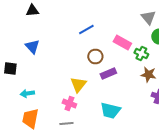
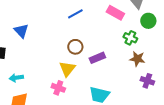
pink rectangle: (122, 42) -> (115, 13), moved
brown circle: (95, 56) -> (75, 47), moved

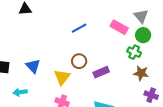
green circle: (148, 21) -> (143, 35), moved
blue triangle: (21, 31) -> (33, 66), moved
yellow triangle: (67, 69) -> (62, 77), moved

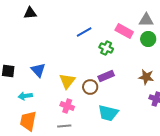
gray triangle: (141, 16) -> (146, 20), turned -49
green cross: (134, 52) -> (106, 48), moved
brown circle: (79, 61) -> (90, 87), moved

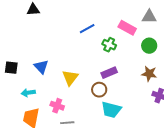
green circle: (148, 39) -> (149, 46), moved
brown circle: (90, 87) -> (99, 90), moved
pink cross: (67, 106) -> (57, 106), moved

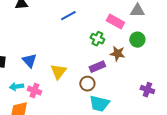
blue line: (87, 29) -> (68, 16), moved
brown star: (149, 74) -> (117, 54), moved
pink cross: (57, 106) -> (34, 91), moved

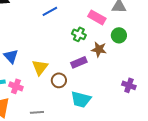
brown circle: (87, 84) -> (59, 80), moved

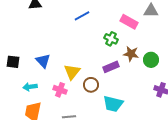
green circle: (119, 35) -> (151, 60), moved
pink cross: (16, 86) -> (60, 90), moved

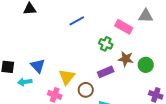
cyan arrow: (30, 87) -> (25, 82), moved

